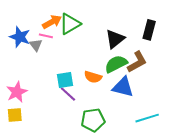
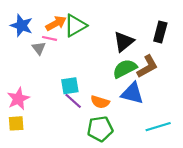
blue star: (20, 37) -> (22, 26), moved
orange semicircle: (93, 77) -> (100, 102), moved

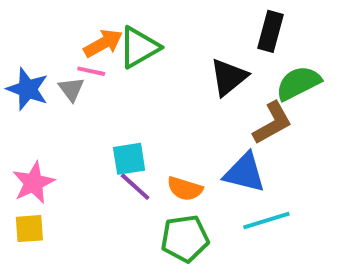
blue star: (22, 26) -> (27, 89), moved
black rectangle: (160, 32) -> (270, 31), moved
green semicircle: (125, 69) -> (298, 83), moved
cyan line: (158, 127) -> (266, 221), moved

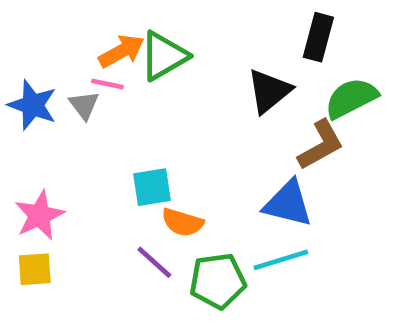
purple line: (135, 187) -> (154, 262), moved
orange semicircle: (185, 189) -> (182, 222), moved
cyan line: (266, 221) -> (281, 260), moved

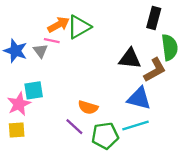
black triangle: (269, 91) -> (130, 59), moved, turned 45
green semicircle: (351, 98) -> (170, 47), turned 110
cyan square: (152, 187) -> (34, 90), moved

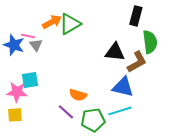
pink line: (52, 41) -> (28, 36), moved
pink star: (19, 104) -> (17, 92), turned 30

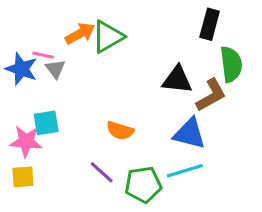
orange semicircle: (78, 95) -> (120, 131), moved

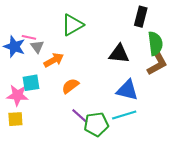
orange arrow: (80, 33) -> (54, 60), moved
brown L-shape: (211, 95) -> (157, 64), moved
orange semicircle: (120, 131) -> (70, 86), moved, turned 126
purple line: (102, 172) -> (80, 116), moved

